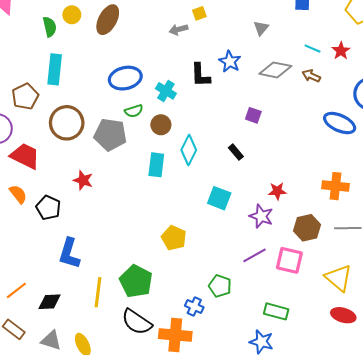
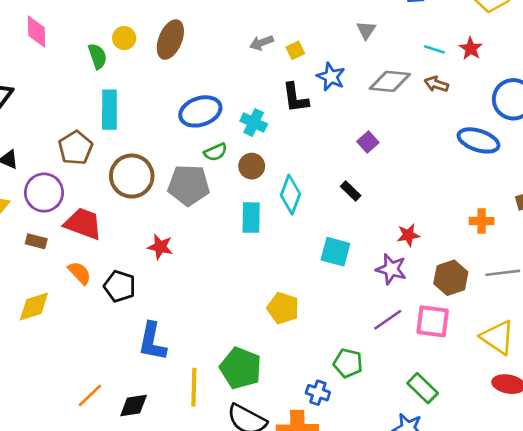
yellow square: (199, 13) -> (295, 50), moved
purple square: (253, 115) -> (368, 142), turned 35
orange cross: (336, 186) -> (482, 221), size x0.7
green rectangle: (276, 311) -> (423, 388), turned 35

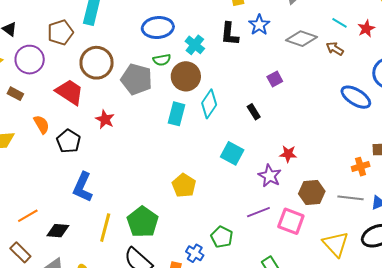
brown circle: (252, 166) -> (186, 76), size x1.5
orange cross: (482, 221) -> (361, 167), moved, turned -30
red trapezoid: (83, 224) -> (70, 92), moved

